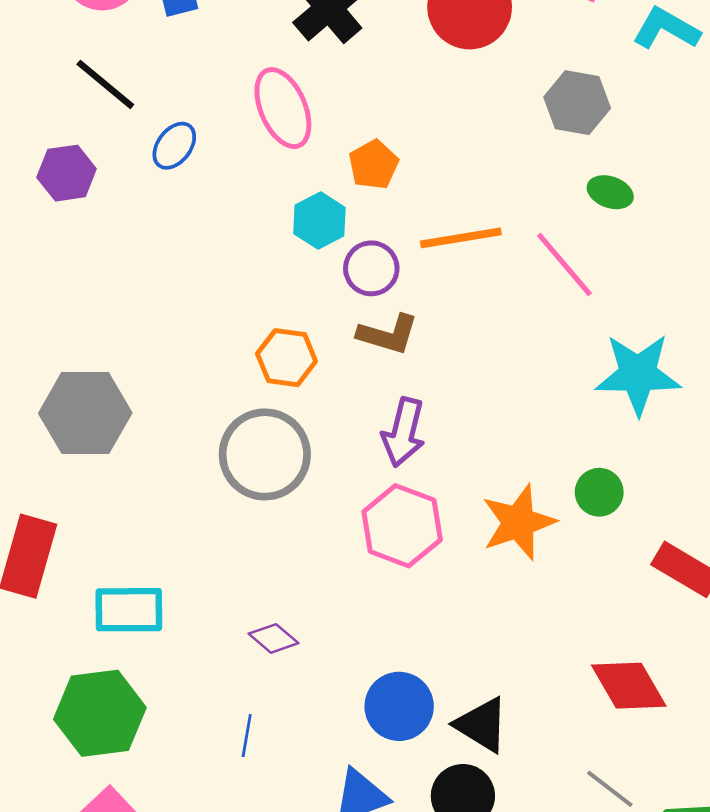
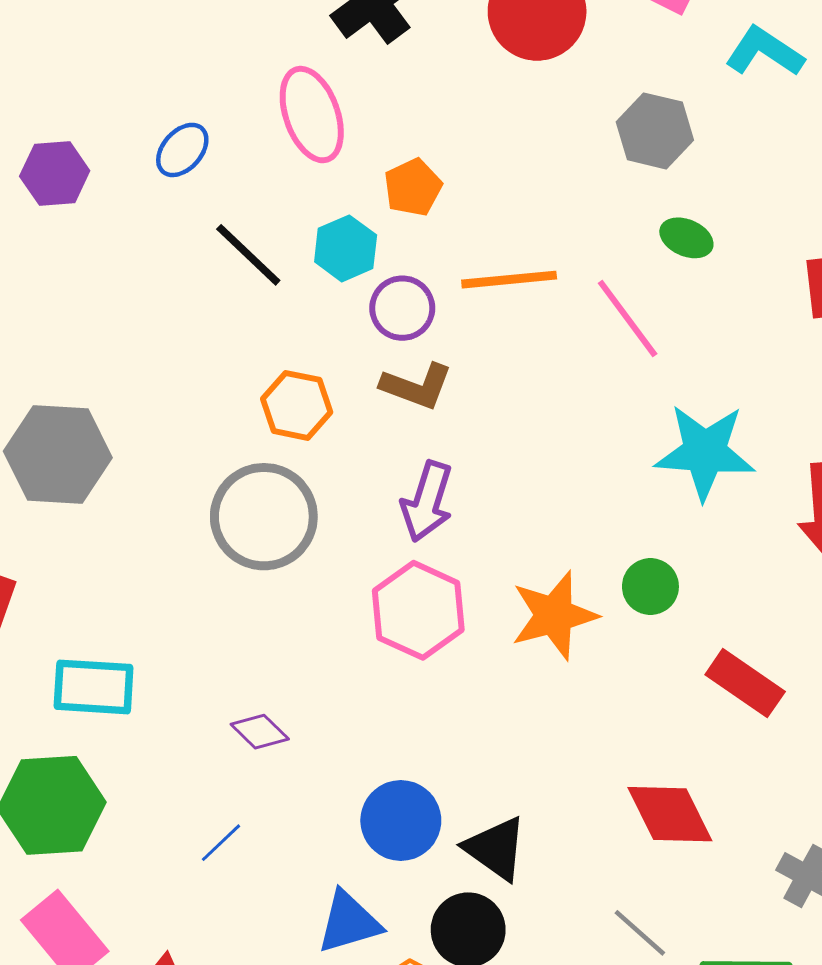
black line: (105, 84) -> (248, 255), moved
blue line: (247, 736) -> (221, 843), turned 33

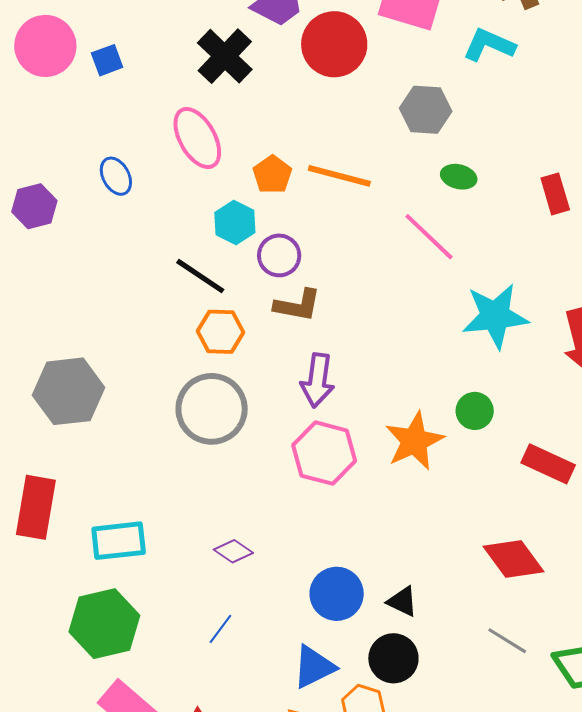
blue ellipse: (182, 150) -> (116, 176), turned -60
black line: (248, 255) -> (200, 276), moved
orange line: (509, 280) -> (339, 176), moved, turned 30
black triangle: (496, 848) -> (402, 601), size x0.7

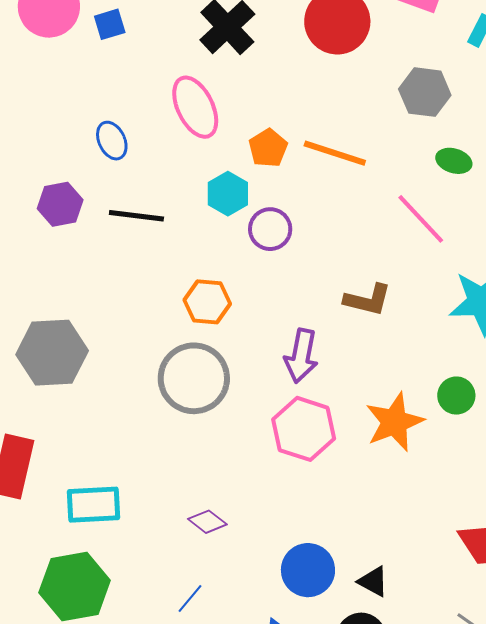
purple hexagon: (34, 206) -> (60, 204), moved
black line: (200, 276) -> (136, 216), moved, turned -30
brown L-shape: (298, 305) -> (368, 300), moved

